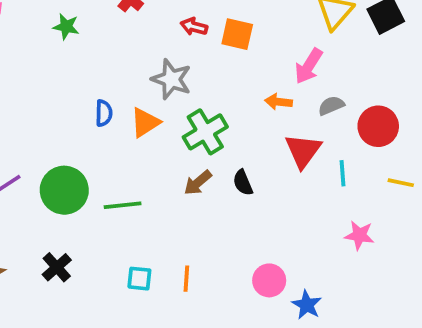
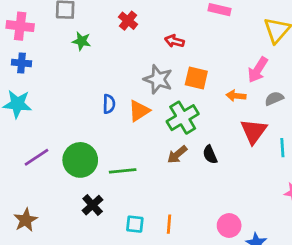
orange square: (237, 34) -> (196, 78), moved
black cross: (57, 267) -> (93, 205), moved

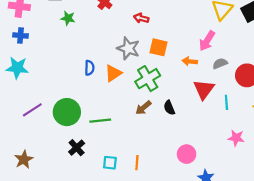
pink circle: (229, 226) -> (187, 154), moved

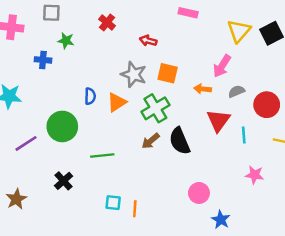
blue cross: (20, 35) -> (43, 60), moved
black semicircle: (169, 108) -> (180, 141), size x1.6
green circle: (67, 112) -> (62, 126), moved
black cross: (77, 148) -> (63, 181), moved
orange line: (137, 163) -> (135, 209), moved

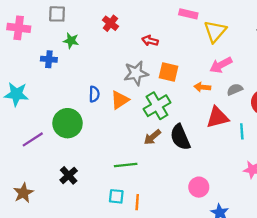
yellow triangle: (239, 31) -> (215, 31), moved
pink arrow: (222, 66) -> (221, 65), turned 30
gray star: (134, 74) -> (136, 73), turned -30
red triangle: (218, 120) -> (217, 117), turned 40
green line: (102, 155) -> (126, 165), moved

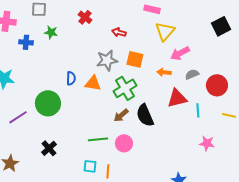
yellow triangle: (215, 31) -> (165, 31), moved
blue cross: (49, 59) -> (26, 42), moved
orange triangle: (120, 100) -> (93, 83), turned 42
pink circle: (199, 187) -> (124, 143), moved

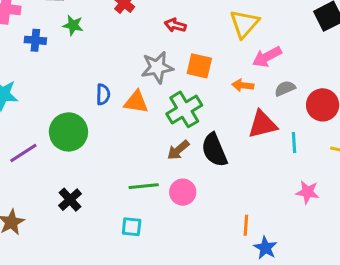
orange line: (108, 171) -> (246, 225), moved

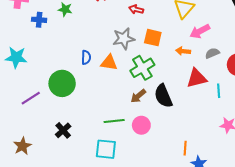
cyan square: (132, 227) -> (106, 149), size x1.5

